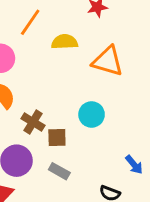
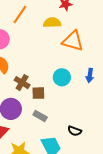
yellow semicircle: (65, 42) -> (52, 23), moved
blue arrow: (134, 165) -> (90, 75), moved, turned 48

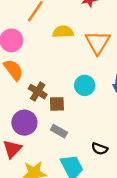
yellow semicircle: (52, 23) -> (63, 32), moved
orange triangle: (73, 41) -> (98, 43), turned 45

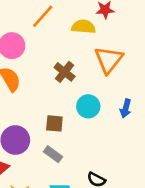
yellow semicircle: (63, 32) -> (83, 27), moved
brown cross: (38, 92) -> (65, 72), moved

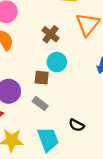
cyan circle: (88, 106) -> (57, 62), moved

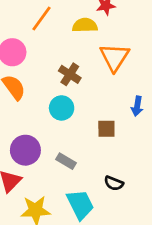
cyan circle: (57, 62) -> (62, 108), moved
brown square: (42, 78) -> (106, 129), moved

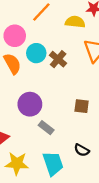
cyan circle: (62, 108) -> (36, 53), moved
purple circle: (25, 150) -> (30, 104), moved

